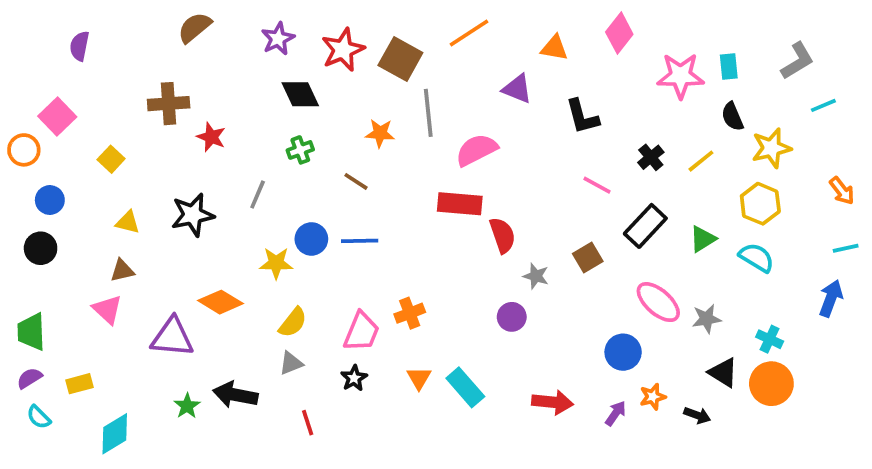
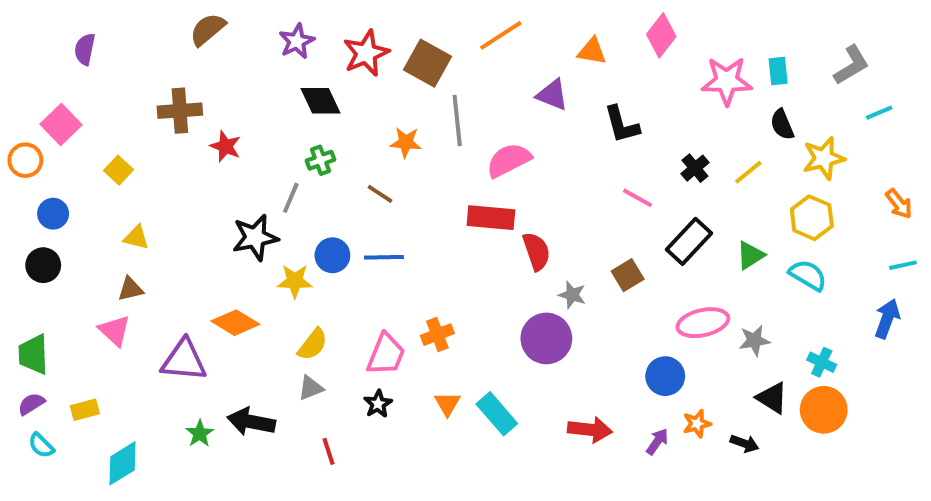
gray line: (258, 194) -> (291, 198), moved
black star: (193, 215) -> (255, 237), moved
pink ellipse: (658, 302) -> (703, 323), turned -54
purple circle: (512, 317) -> (546, 338), size x1.6

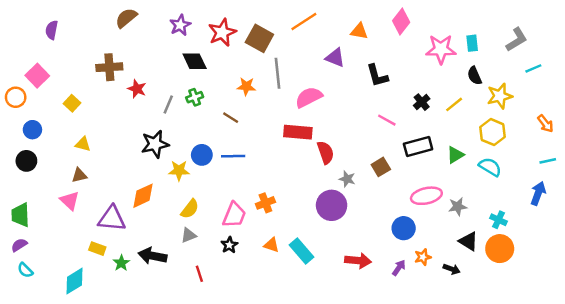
gray line: (291, 198) -> (168, 104), moved
black rectangle: (689, 241) -> (418, 146), turned 32
orange diamond: (235, 323) -> (143, 196), turned -56
orange triangle: (447, 404) -> (271, 245), turned -42
yellow rectangle: (85, 410) -> (97, 249), moved, turned 35

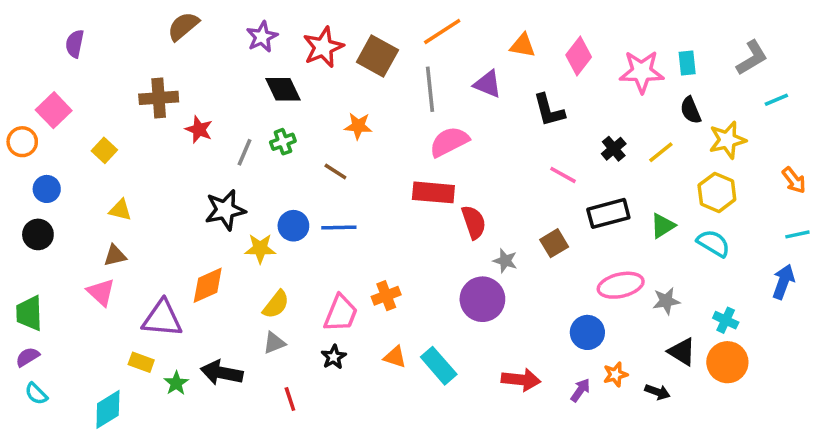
pink diamond: (401, 22) -> (579, 56), moved
gray line: (277, 73) -> (430, 89), moved

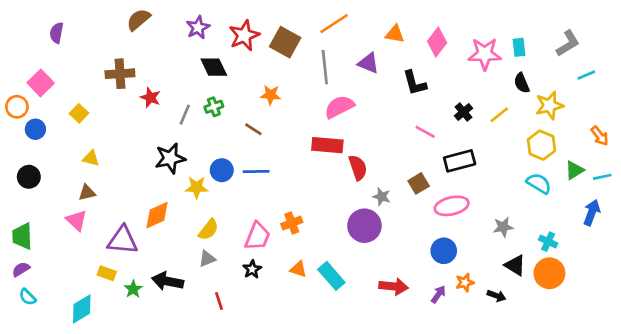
blue circle: (47, 189) -> (35, 129), moved
green triangle: (663, 226) -> (575, 170), moved
pink ellipse: (621, 285) -> (452, 206), moved

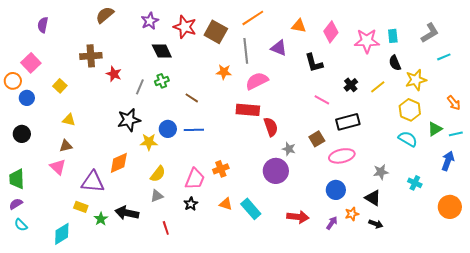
red star: (244, 35) -> (185, 27), turned -30
orange star: (271, 95) -> (224, 72), moved
black triangle: (515, 265) -> (373, 198), moved
orange circle: (549, 273) -> (450, 207), moved

